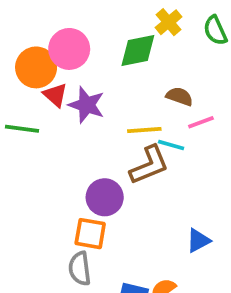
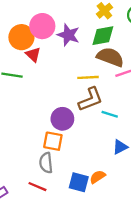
green diamond: (138, 51) -> (103, 36), moved
brown semicircle: (180, 96) -> (110, 57), size x1.6
purple star: (87, 105) -> (68, 35), moved
cyan line: (171, 145) -> (110, 114), moved

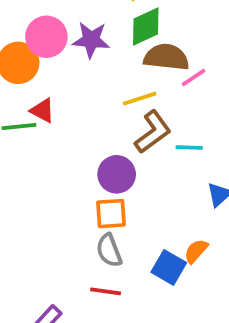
red triangle: (33, 54) -> (42, 111), moved
blue square: (79, 182) -> (169, 267), turned 30

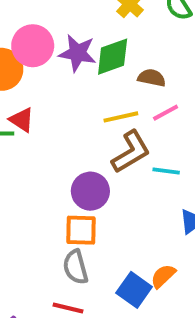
green diamond: (146, 26) -> (113, 57), moved
brown semicircle: (166, 57) -> (152, 78), size x0.6
pink line: (194, 78) -> (166, 113), moved

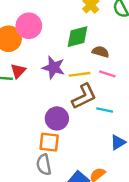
purple star: (78, 53) -> (53, 67), moved
pink line: (166, 113) -> (107, 74), turned 42
red triangle: (22, 120) -> (18, 71), turned 35

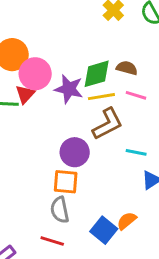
pink circle: (29, 26) -> (35, 74), moved
green diamond: (78, 37) -> (97, 74), moved
cyan line: (105, 110) -> (136, 152), moved

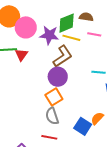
red triangle: (25, 94) -> (21, 55), moved
yellow line: (101, 97) -> (71, 38), turned 30
brown L-shape: (108, 124) -> (63, 56), moved
orange square: (66, 182) -> (54, 97), turned -30

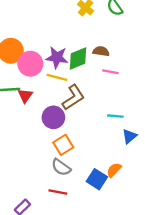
purple star: (49, 35) -> (57, 57), moved
yellow line: (71, 38) -> (57, 77), moved
purple circle: (58, 77) -> (53, 117), moved
gray semicircle: (52, 116) -> (61, 167), turned -36

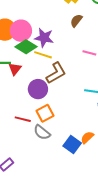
brown semicircle: (101, 51) -> (76, 21), moved, turned -64
green diamond: (78, 59) -> (26, 47), moved, turned 50
pink circle: (30, 64) -> (21, 31), moved
red line: (58, 192) -> (23, 119), moved

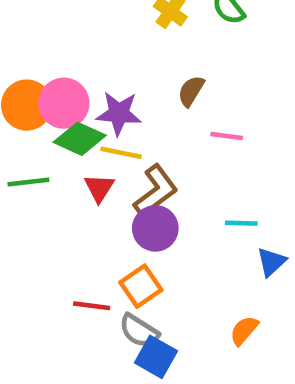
brown semicircle: (76, 21) -> (191, 91), moved
red triangle: (15, 69) -> (99, 188), moved
purple circle: (38, 89) -> (155, 228), moved
blue square: (72, 144) -> (156, 357), moved

